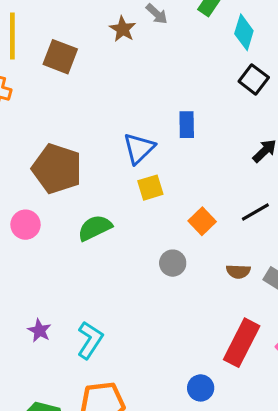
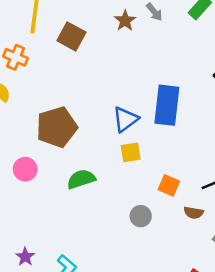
blue rectangle: (187, 125) -> (167, 105), size x1.8
brown pentagon: (57, 169) -> (57, 127), turned 30
orange square: (202, 221) -> (169, 185), turned -30
brown semicircle: (238, 271) -> (194, 213), moved

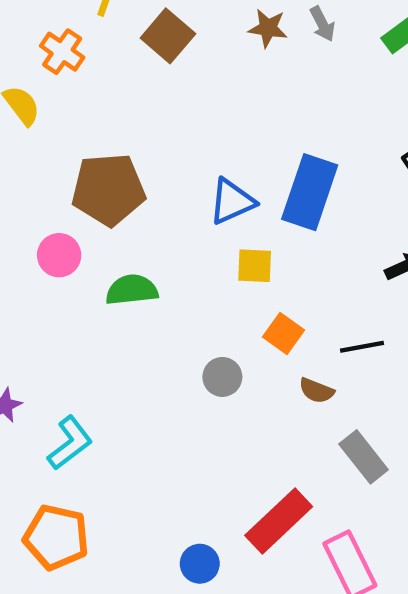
brown star: (125, 21) -> (268, 28), turned 30
yellow square: (131, 152) -> (255, 266), moved
pink circle: (25, 169) -> (59, 255), moved

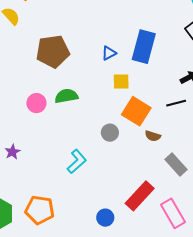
blue triangle: (232, 201) -> (109, 53), size x0.7
pink circle: (59, 255) -> (36, 103), moved
orange square: (284, 333) -> (136, 111), size x1.6
black line: (362, 347) -> (176, 103), moved
cyan L-shape: (70, 443) -> (77, 161), moved

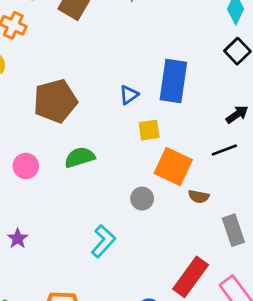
pink circle: (36, 103) -> (26, 166), moved
gray rectangle: (176, 164) -> (233, 230), turned 30

